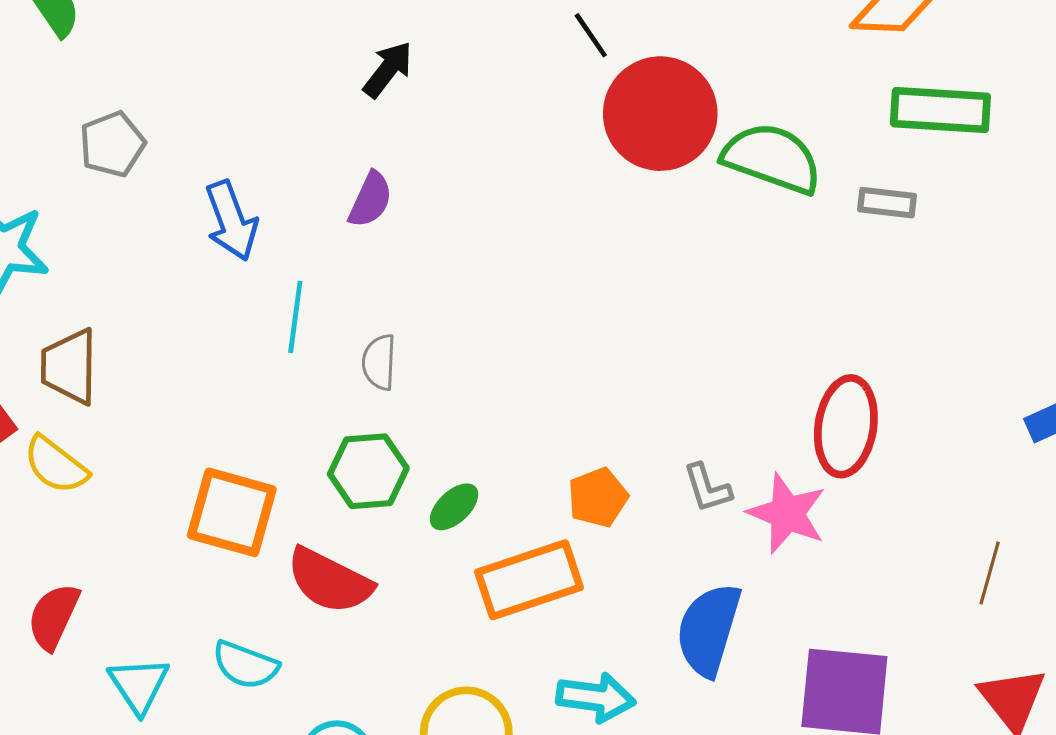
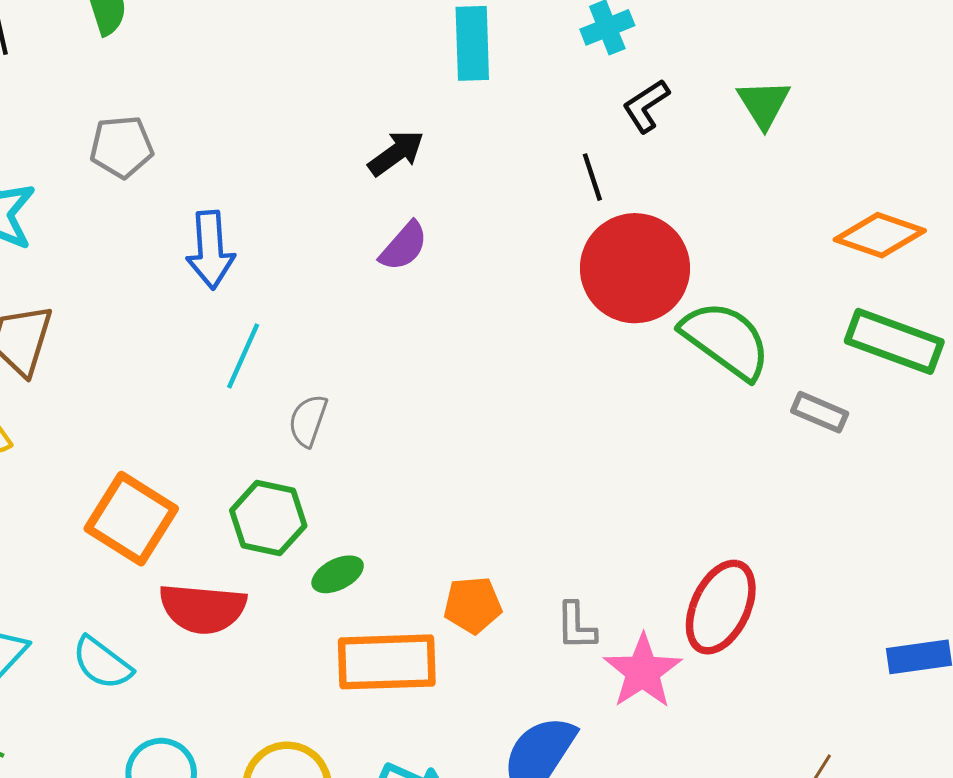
purple semicircle: (370, 200) -> (404, 246), moved
red semicircle: (330, 581) -> (203, 608), turned -38

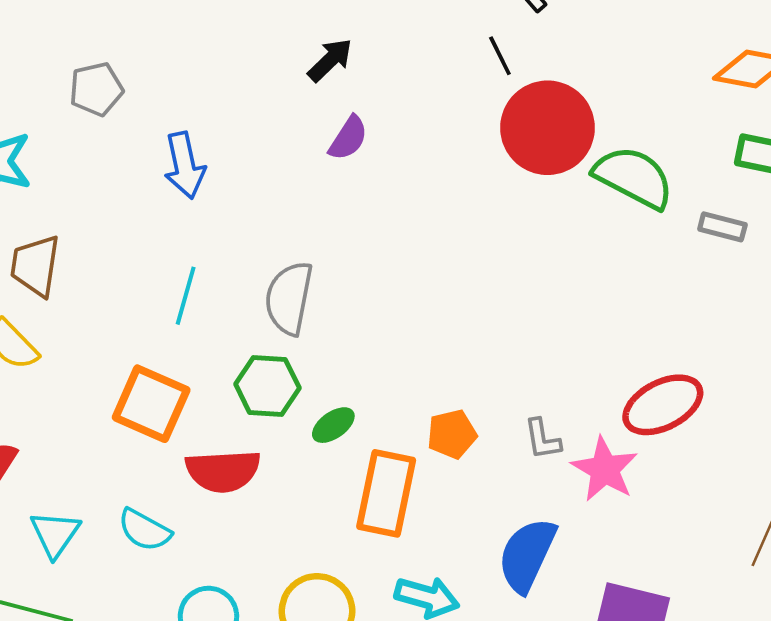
cyan line: (243, 356) -> (186, 296), moved
gray semicircle: (308, 421) -> (289, 298), size x1.6
red ellipse: (721, 607) -> (663, 405), turned 46
orange rectangle: (387, 662) -> (386, 493), turned -68

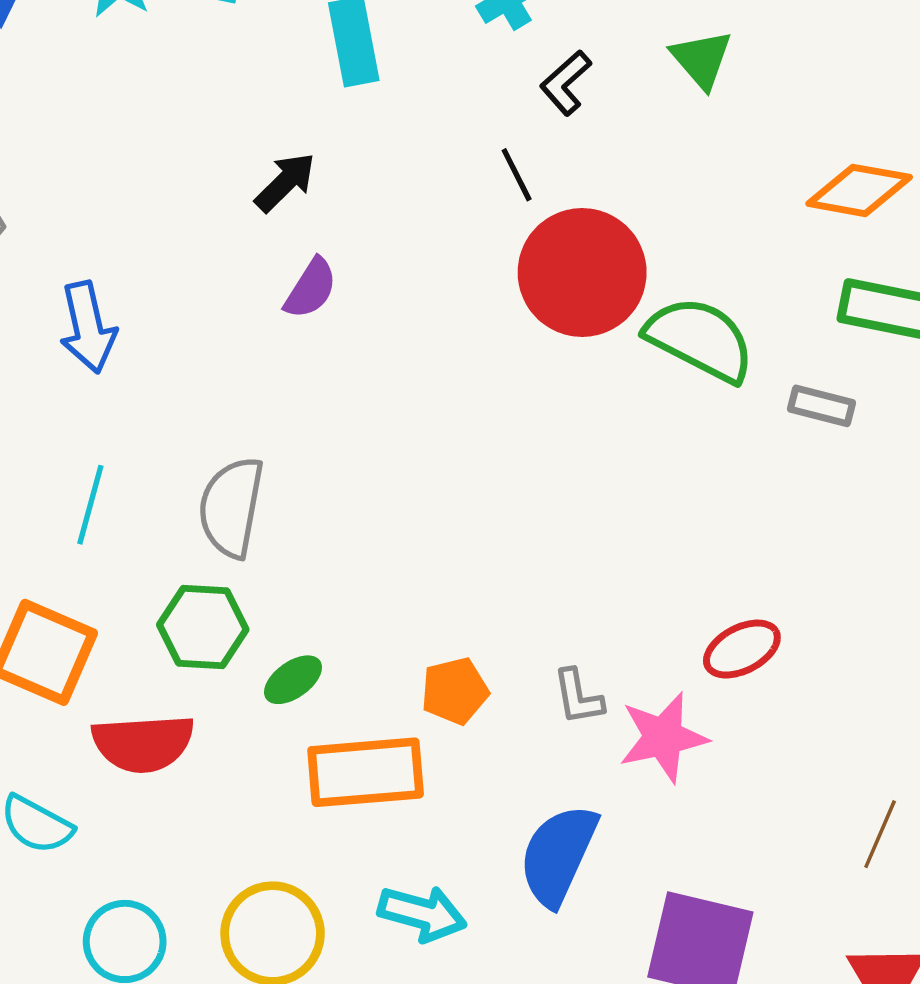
red ellipse: (663, 405) -> (742, 649), size x0.7
pink star: (605, 469) -> (663, 737), turned 30
orange rectangle: (386, 493) -> (366, 772), turned 74

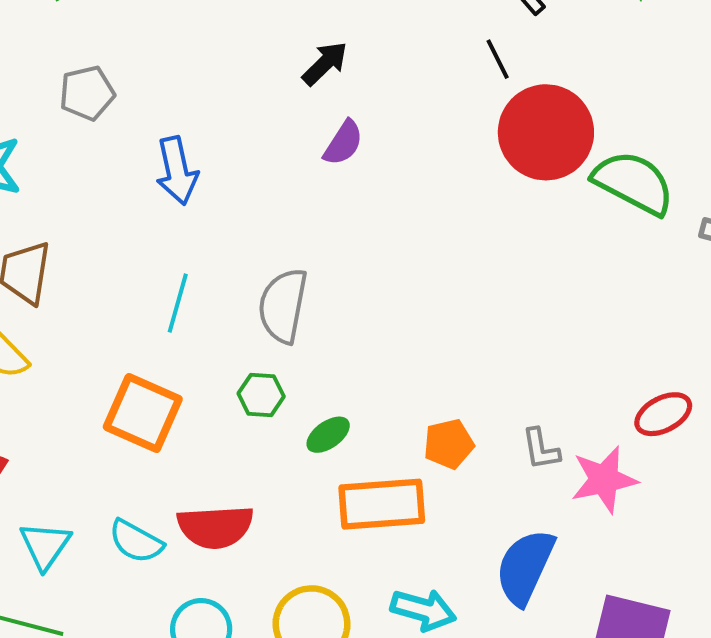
green hexagon: (203, 627) -> (261, 395), size x0.7
red semicircle: (143, 743) -> (215, 527), moved

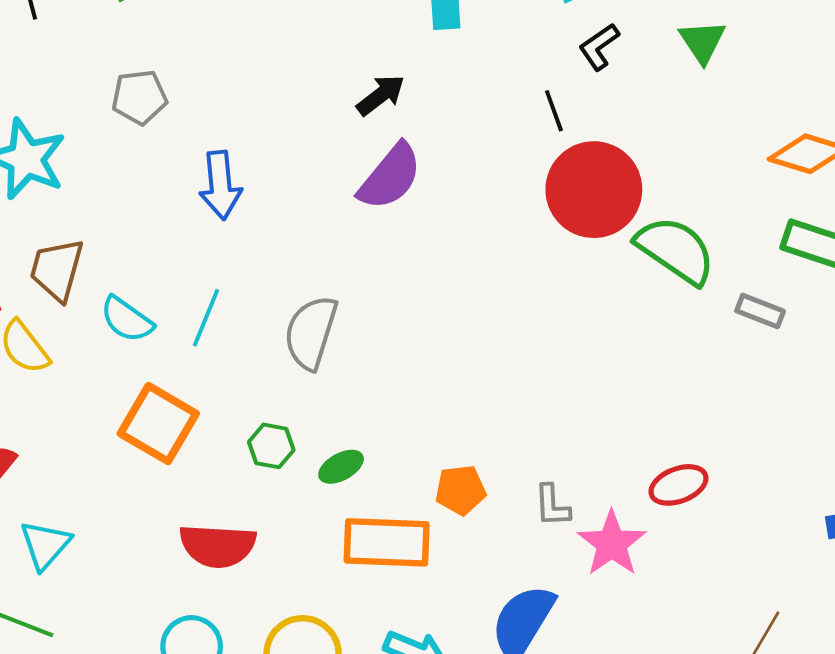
purple semicircle: (343, 143) -> (390, 177), size x1.5
green hexagon: (261, 395) -> (271, 446), moved
pink star: (604, 480) -> (612, 544), turned -30
cyan semicircle: (136, 541) -> (127, 319), moved

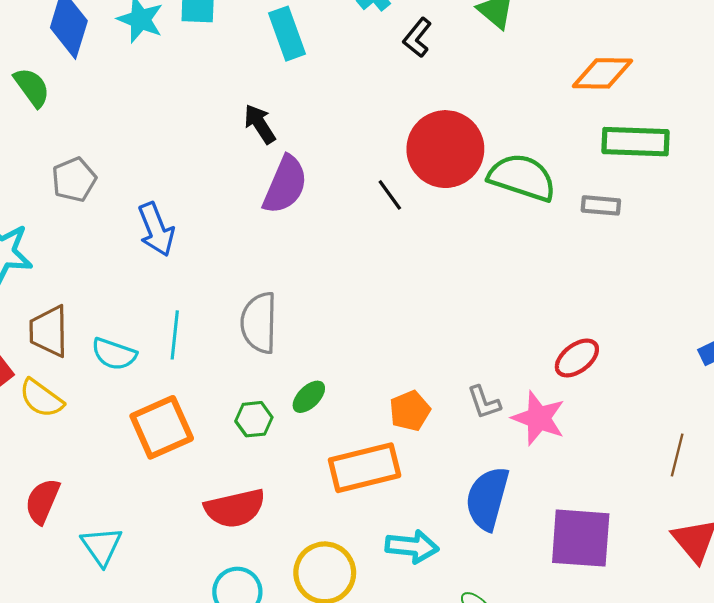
black arrow: (381, 95) -> (260, 124), turned -69
black line: (554, 111) -> (390, 195), moved
orange square: (158, 424) -> (162, 427), turned -38
green ellipse: (341, 467) -> (309, 397), moved

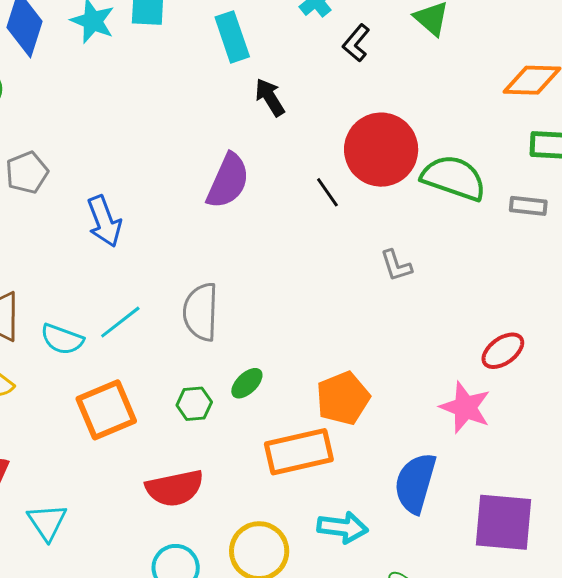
black arrow: (260, 124) -> (270, 97), moved
cyan line: (175, 335) -> (120, 322), turned 45
gray L-shape: (484, 402) -> (396, 266), moved
orange pentagon: (410, 411) -> (343, 398), size x1.4

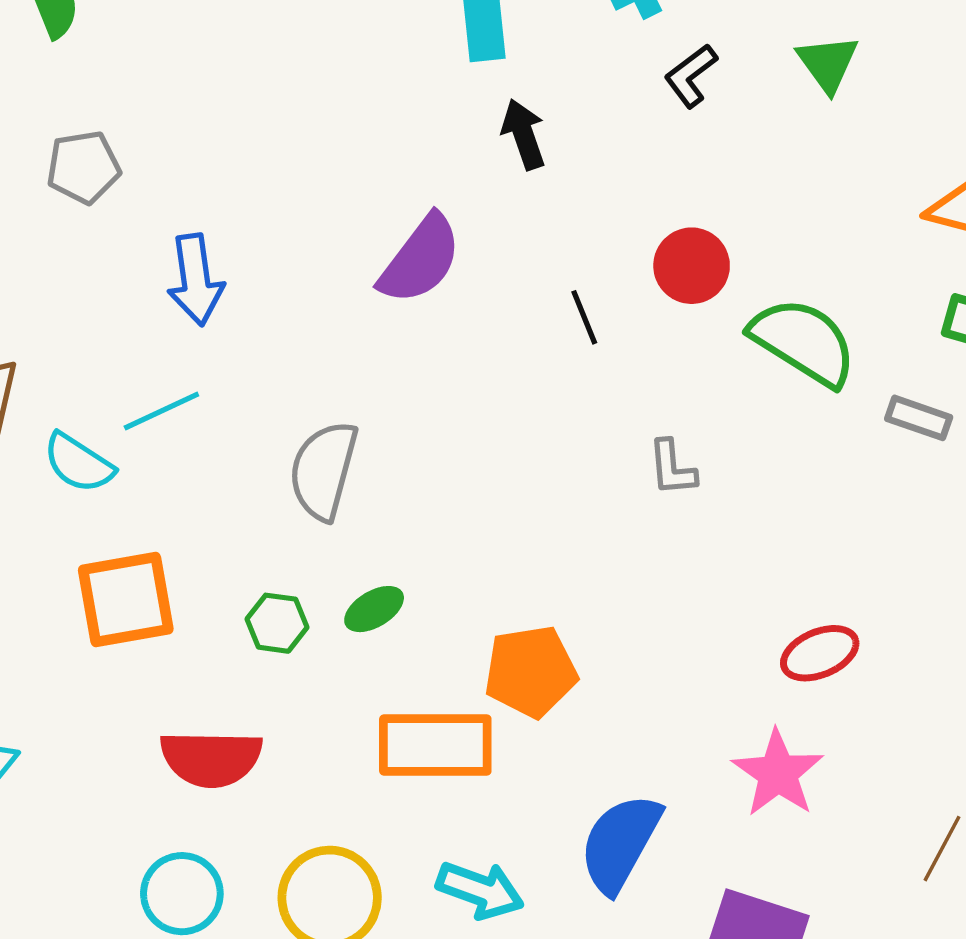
red circle: (381, 150) -> (692, 266), size x0.6
cyan line: (120, 322) -> (161, 411), moved
pink star: (465, 407) -> (778, 773), moved

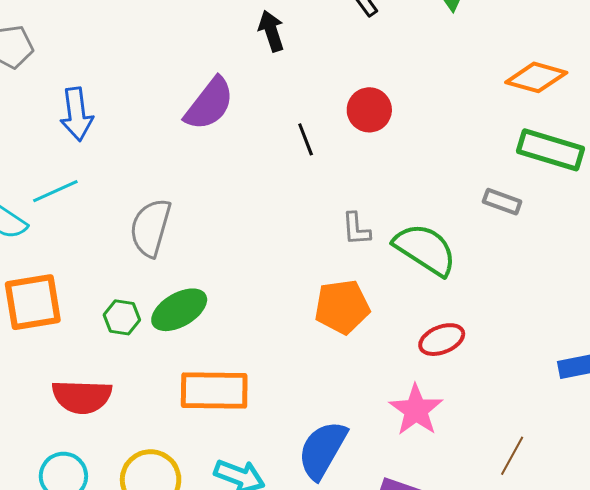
green semicircle: (803, 342) -> (425, 249), moved
green ellipse: (374, 609) -> (179, 310), size x1.6
orange pentagon: (531, 671) -> (342, 307), moved

